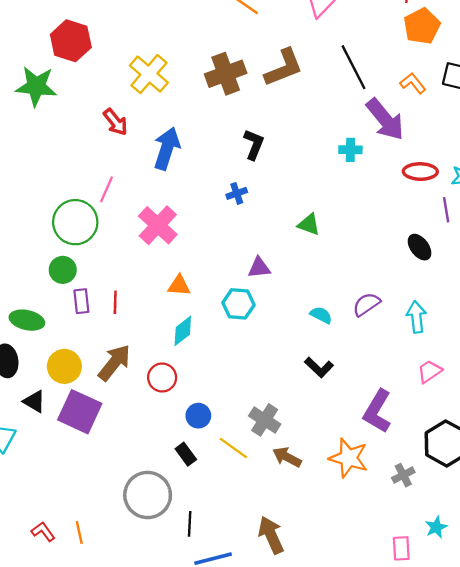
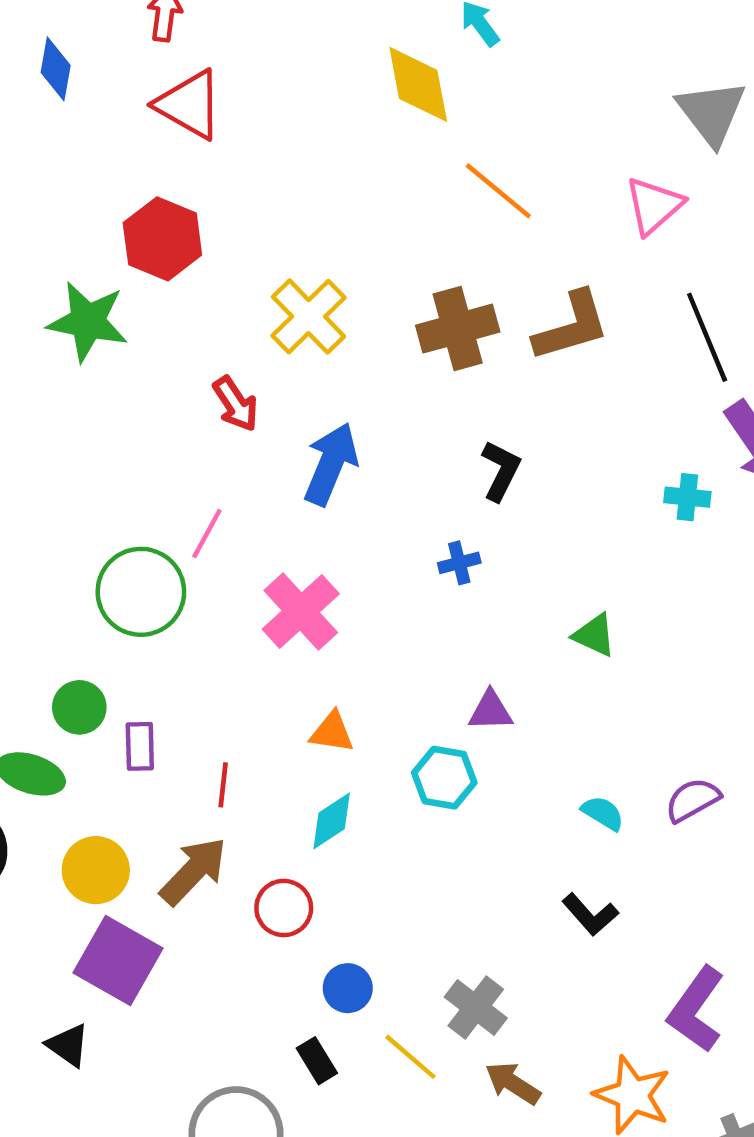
green circle: (63, 270) -> (79, 707), moved
red line: (115, 302) -> (223, 785), moved
black triangle: (34, 401) -> (68, 1045), moved

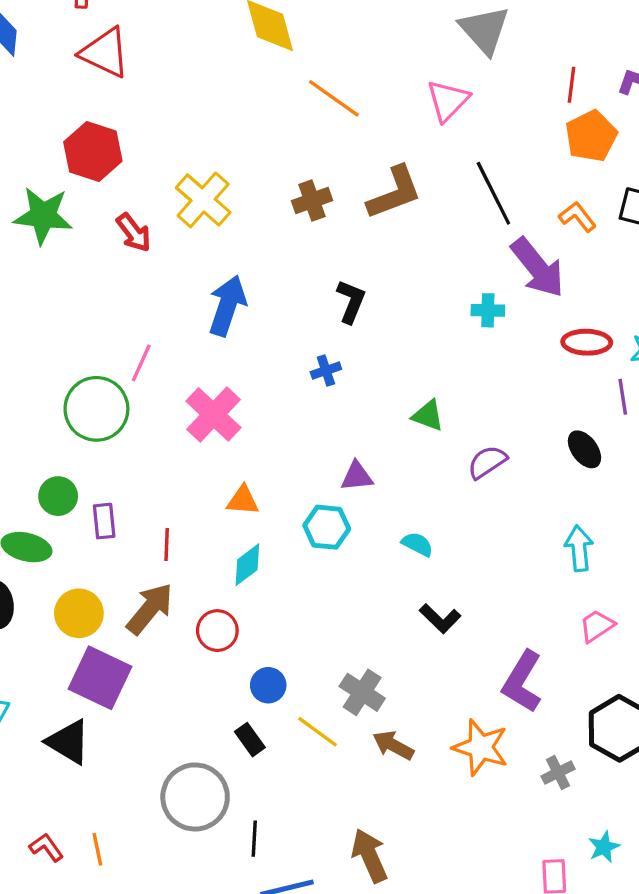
brown cross: (458, 329) -> (312, 201), size x0.7
red arrow: (236, 404) -> (134, 233), moved
purple semicircle: (693, 800) -> (487, 462), moved
cyan semicircle: (603, 813) -> (417, 544), moved
black triangle: (68, 1045) -> (68, 742), size x1.4

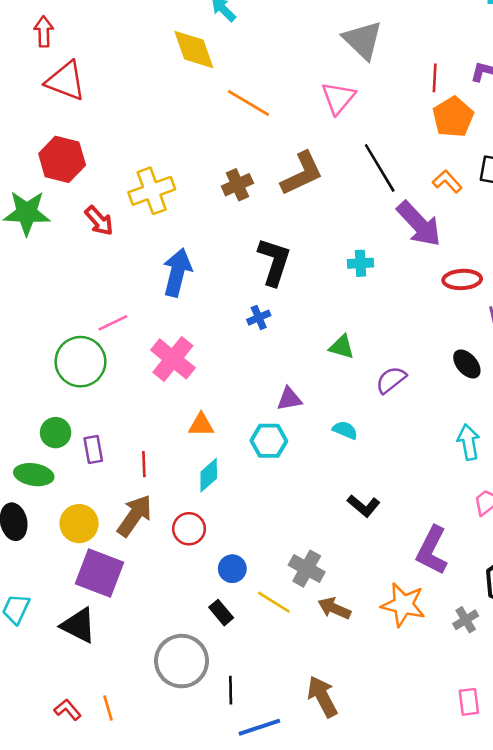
yellow cross: (203, 200) -> (152, 191), turned 33
black L-shape: (351, 301) -> (274, 262), size x1.4
cyan cross: (488, 310) -> (360, 263), moved
pink line: (141, 363) -> (113, 323), turned 44
cyan semicircle: (417, 544) -> (345, 430), moved

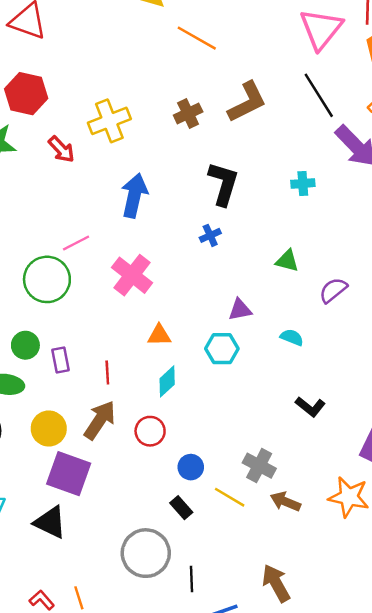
pink triangle: (338, 98) -> (321, 29), moved, size x1.4

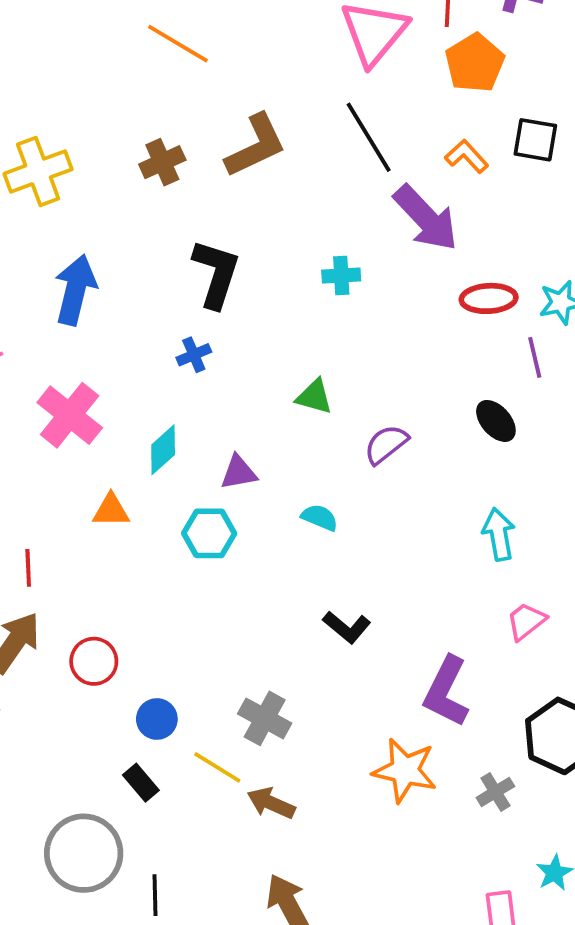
cyan diamond: (167, 381) -> (163, 450), moved
brown arrow: (285, 502) -> (271, 803), moved

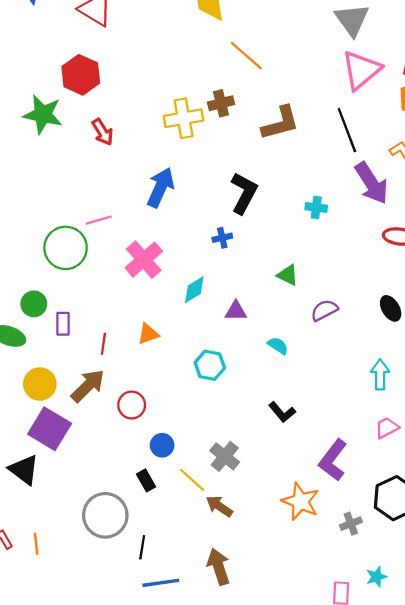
brown cross: (162, 162) -> (221, 103), moved
yellow cross: (38, 171) -> (184, 118), moved
orange triangle: (111, 510) -> (148, 334), moved, turned -30
cyan hexagon: (209, 533) -> (210, 365), moved

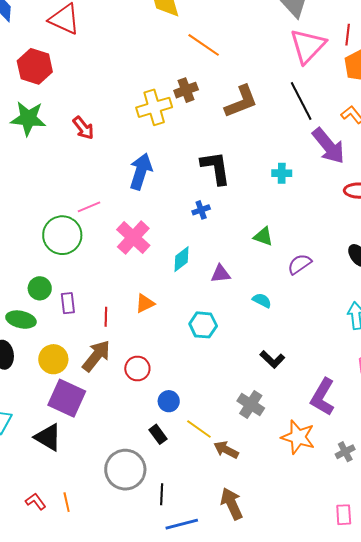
red hexagon: (81, 75) -> (35, 66), moved
black L-shape: (244, 193) -> (216, 168), turned -30
gray cross: (225, 456) -> (251, 405), moved

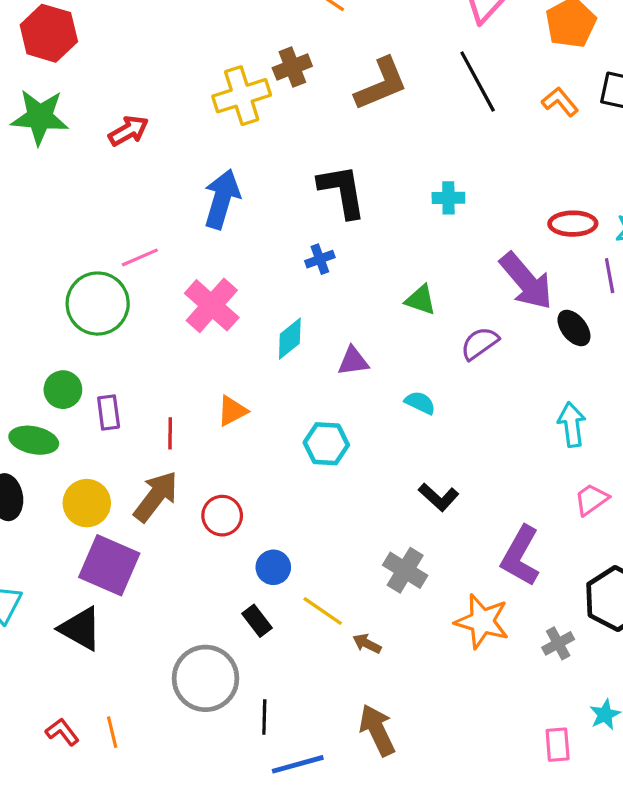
red arrow: (83, 128) -> (128, 131), turned -80
purple arrow: (328, 146) -> (526, 281), moved
brown arrow: (226, 450) -> (367, 644), size x0.7

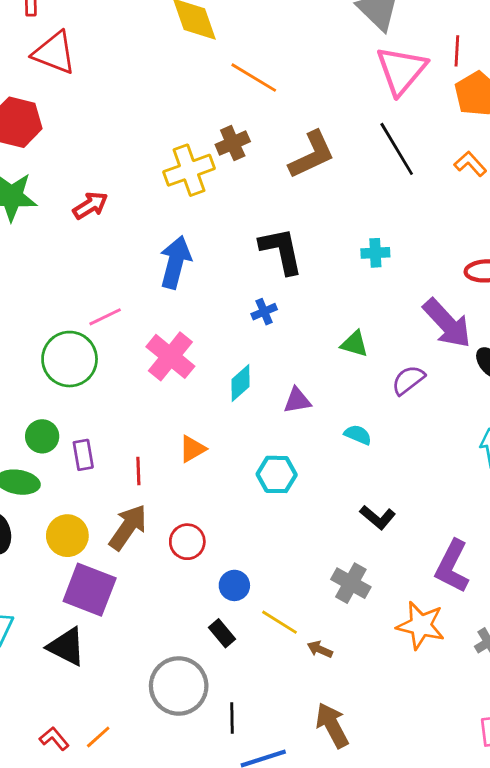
orange line: (112, 732) -> (98, 737), turned 64

